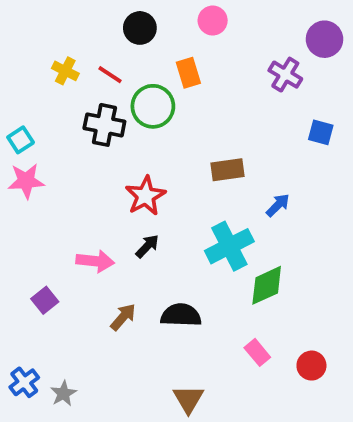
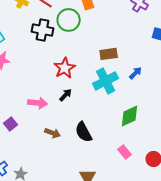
cyan cross: (229, 246) -> (106, 81), moved
black semicircle: (181, 315) -> (84, 132), turned -120
brown arrow: (123, 317) -> (53, 133), turned 70

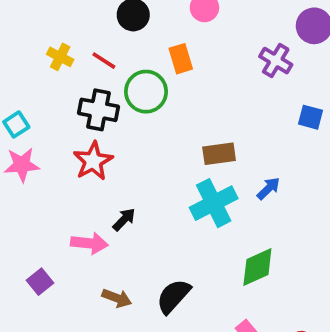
red star: (65, 68) -> (93, 161), moved
black arrow: (66, 95) -> (124, 220), moved
black semicircle: (84, 132) -> (173, 296), turned 70

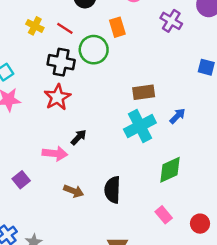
purple cross: (276, 61) -> (171, 21), moved
black semicircle: (173, 296) -> (112, 190), turned -40

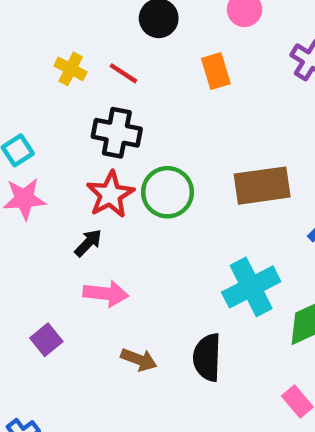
green circle: (94, 50) -> (167, 192), moved
brown rectangle: (144, 92) -> (262, 186), size x1.4
cyan cross: (140, 126) -> (251, 287), moved
black arrow: (79, 137) -> (88, 243), moved

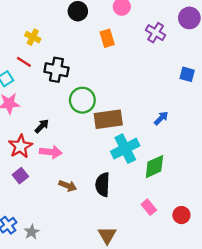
red line: (123, 73) -> (24, 62), moved
brown rectangle: (262, 186) -> (108, 119), moved
red star: (110, 194) -> (20, 146), moved

